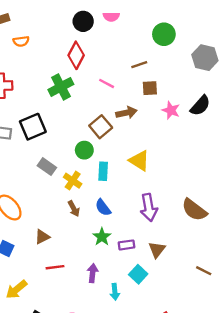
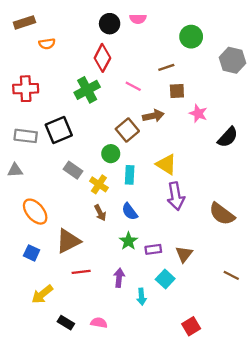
black semicircle: (200, 106) -> (228, 137), moved
purple arrow: (149, 207) -> (176, 196), moved
brown triangle: (42, 237) -> (68, 241), size x1.6

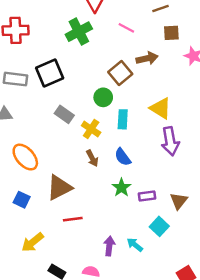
purple arrow: (119, 278) -> (109, 246), moved
cyan arrow: (141, 297) -> (135, 245), turned 133

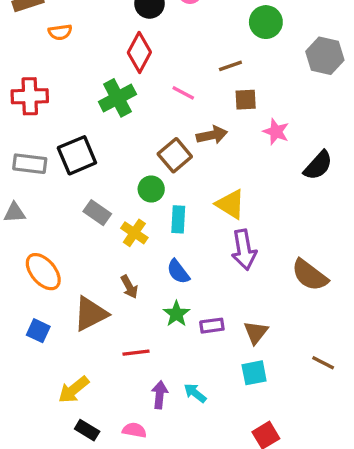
brown arrow: (92, 158) -> (129, 287), moved
red line: (73, 219) -> (136, 353), moved
cyan square: (159, 226) -> (254, 373), moved, turned 36
yellow arrow: (33, 242) -> (74, 390), moved

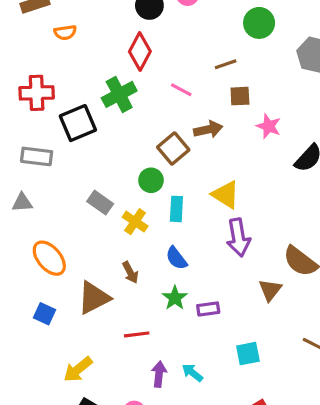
black square: (77, 155) -> (78, 123), moved
brown triangle: (256, 332) -> (270, 290), moved

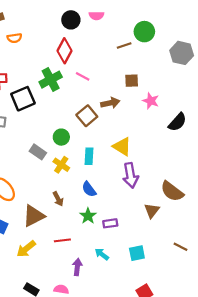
brown line: (226, 64) -> (124, 45), moved
pink line: (181, 90) -> (83, 76), moved
green circle: (151, 180) -> (61, 137), moved
yellow arrow: (78, 369) -> (26, 249), moved
cyan arrow: (192, 373) -> (102, 254), moved

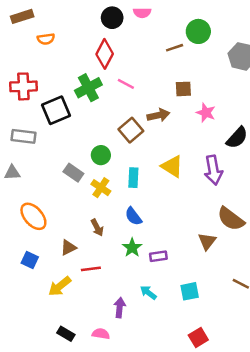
purple arrow: (131, 175) -> (213, 170), moved
brown triangle: (34, 216) -> (68, 248), size x0.6
red line: (62, 240) -> (91, 269), moved

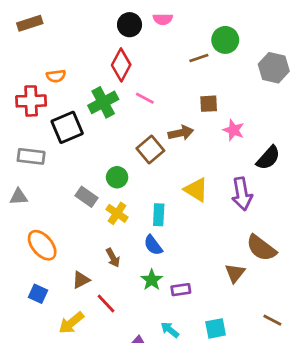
orange semicircle: (46, 39) -> (56, 76), moved
cyan rectangle: (133, 178) -> (159, 215), moved
red line: (91, 269) -> (106, 303), turned 54

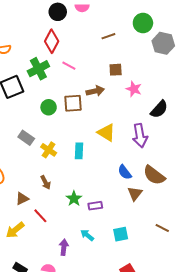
green circle: (225, 40) -> (143, 23), moved
brown square: (150, 150) -> (73, 103), turned 36
green circle: (117, 177) -> (49, 107), moved
blue semicircle: (153, 245) -> (125, 172), moved

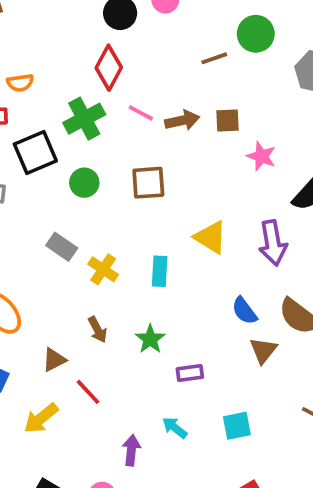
green circle: (143, 23) -> (256, 34), moved
brown arrow: (95, 91) -> (182, 120), moved
green circle: (49, 107) -> (84, 183), moved
green star: (74, 199) -> (150, 339), moved

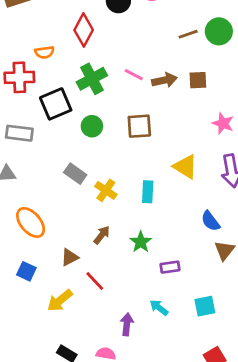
green circle: (256, 34) -> (219, 31), moved
red diamond: (109, 68) -> (84, 30), moved
pink star: (261, 156) -> (223, 123), moved
brown arrow: (97, 330) -> (102, 235), turned -114

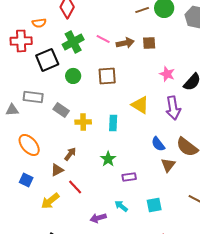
gray rectangle: (19, 133) -> (33, 97), moved
yellow cross: (106, 190) -> (83, 122), turned -35
brown arrow: (102, 235) -> (70, 154), moved
purple arrow: (127, 324) -> (98, 218), turned -112

